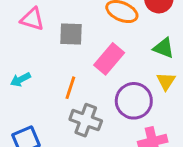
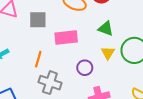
pink rectangle: (109, 59) -> (66, 37), turned 45
purple circle: (134, 101) -> (85, 68), size x0.6

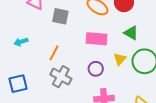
green triangle: (106, 29) -> (131, 33), moved
pink rectangle: (66, 37) -> (96, 39), moved

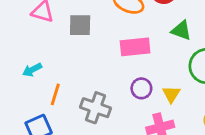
orange line: (54, 53) -> (55, 94), moved
yellow triangle: (120, 59) -> (171, 94), moved

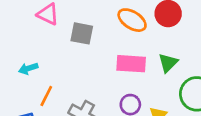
green triangle: (181, 30) -> (168, 63), moved, turned 45

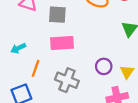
pink rectangle: (131, 64) -> (62, 43), moved

